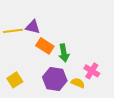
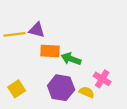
orange rectangle: (45, 46) -> (50, 51), turned -30
green arrow: (64, 53) -> (71, 59), turned 120

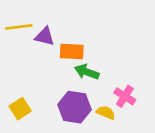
yellow line: (14, 34) -> (19, 27), moved
orange rectangle: (50, 51) -> (72, 51), moved

